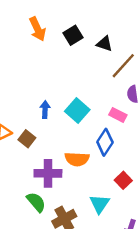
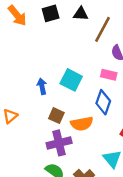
black square: (73, 35) -> (51, 13), turned 30
brown square: (27, 139) -> (56, 116), moved

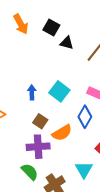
black square: (51, 13) -> (51, 27), turned 35
black triangle: (81, 14) -> (67, 43), moved
orange semicircle: (82, 124) -> (62, 133), turned -30

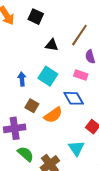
black triangle: (67, 43) -> (52, 45), moved
blue diamond: (85, 117) -> (74, 98), turned -55
purple cross: (38, 147) -> (15, 128), moved

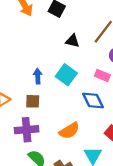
brown square: (32, 106) -> (33, 101), moved, turned -32
orange semicircle: (53, 115) -> (69, 131), moved

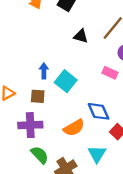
cyan square: (66, 75) -> (66, 81), moved
blue diamond: (93, 101) -> (99, 111), moved

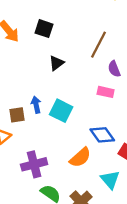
black triangle: (81, 36) -> (56, 63), moved, turned -40
brown square: (38, 96) -> (17, 115), moved

